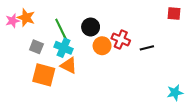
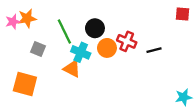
orange star: (26, 18) -> (27, 18), turned -30
cyan cross: (64, 48) -> (81, 52), moved
orange square: (44, 75) -> (25, 84), moved

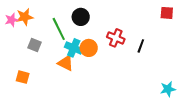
black circle: (95, 28) -> (81, 17), moved
orange circle: (107, 48) -> (89, 48), moved
black line: (154, 50) -> (141, 46), turned -56
orange square: (25, 84) -> (23, 77), size x0.6

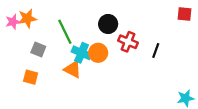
black circle: (81, 17) -> (108, 24), moved
orange square: (23, 77) -> (31, 77), moved

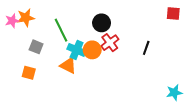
red cross: (128, 42) -> (110, 43), moved, turned 30

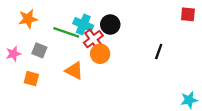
pink star: (12, 21) -> (13, 54), moved
green line: (61, 30) -> (66, 32), turned -45
red cross: (110, 43) -> (93, 39), moved
cyan cross: (77, 50) -> (83, 25), moved

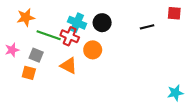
green line: (66, 32) -> (49, 35), moved
red cross: (93, 39) -> (70, 36), moved, turned -30
gray square: (39, 50) -> (36, 55), moved
black line: (159, 52) -> (147, 27), moved, turned 56

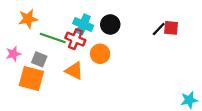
red square: (174, 13) -> (171, 28), moved
black line: (147, 27) -> (159, 29), turned -32
orange square: (29, 73) -> (31, 79), size x1.6

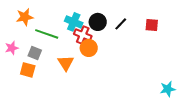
black line: (159, 29) -> (121, 24), moved
red cross: (75, 39) -> (83, 35), moved
orange triangle: (74, 71) -> (66, 63), turned 30
orange square: (31, 79) -> (28, 70), size x0.7

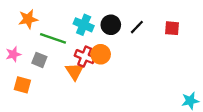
red cross: (83, 35) -> (85, 57), moved
orange square: (28, 70) -> (22, 85), moved

